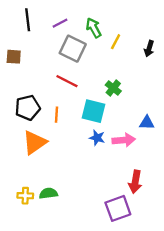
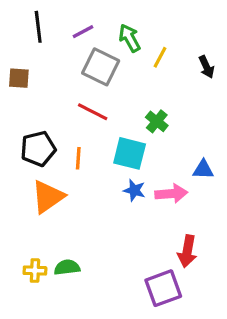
black arrow: (149, 49) -> (206, 67), turned -42

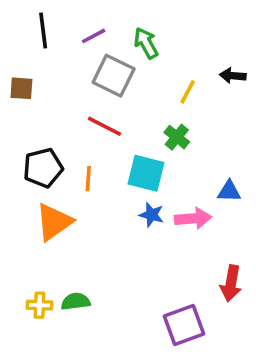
yellow line: (160, 57) -> (188, 92), moved
black arrow: (206, 67) -> (233, 76), turned 120
red arrow: (187, 251) -> (231, 283), moved

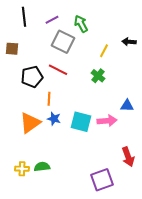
black pentagon: (43, 168) -> (32, 77), moved
cyan square: (146, 173) -> (81, 122), moved
blue star: (151, 215) -> (54, 119), moved
red arrow: (231, 283) -> (128, 157), turned -30

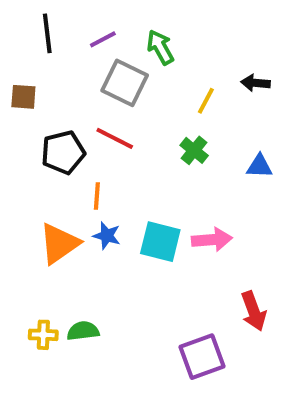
blue triangle: (127, 106) -> (260, 166), moved

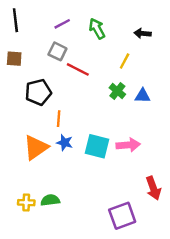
black line: (47, 33) -> (15, 20), moved
gray square: (125, 83) -> (57, 51), moved, size x0.7
black arrow: (256, 83) -> (143, 33), moved
red line: (115, 138) -> (78, 69), moved
blue triangle: (260, 166) -> (143, 96), moved

